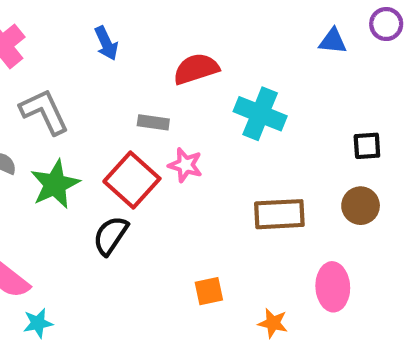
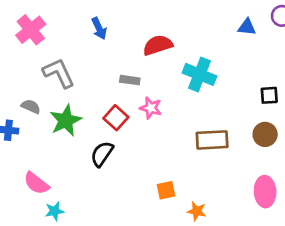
red square: (132, 180) -> (116, 118), size x0.7
pink ellipse: (333, 287) -> (265, 192), moved
orange star: (273, 323) -> (197, 211), moved

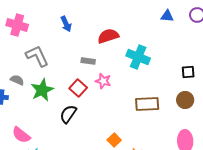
blue triangle: (247, 27) -> (167, 16), moved
pink cross: (31, 30) -> (17, 25), turned -35
orange square: (166, 190) -> (114, 140), turned -32

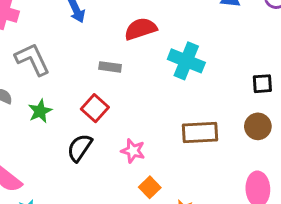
pink star: (103, 81) -> (133, 151), moved
green star: (42, 90) -> (40, 111), size x0.7

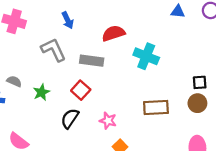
gray L-shape: (32, 59) -> (53, 50), moved
gray rectangle: (110, 67) -> (92, 61), size x1.5
black square: (262, 84) -> (200, 82), moved

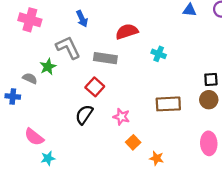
cyan cross: (146, 56) -> (159, 54), size x0.6
green star: (41, 92) -> (48, 67), moved

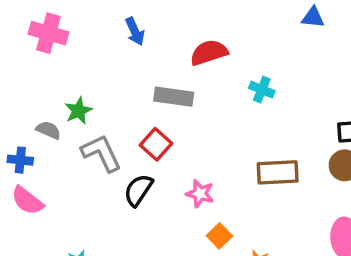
gray L-shape: (68, 47) -> (101, 153), moved
pink semicircle: (34, 137) -> (27, 201), moved

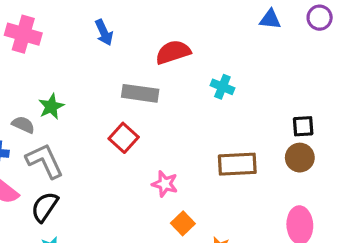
gray L-shape: (101, 153) -> (45, 161), moved
black semicircle: (138, 190) -> (45, 207), moved

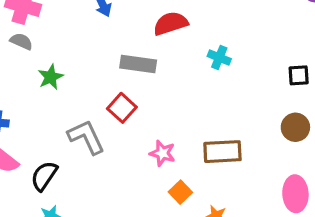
gray semicircle: (23, 125) -> (21, 41), moved
black square: (303, 126) -> (299, 75), moved
gray L-shape: (45, 161) -> (86, 137), moved
brown rectangle: (237, 164) -> (222, 152), moved

